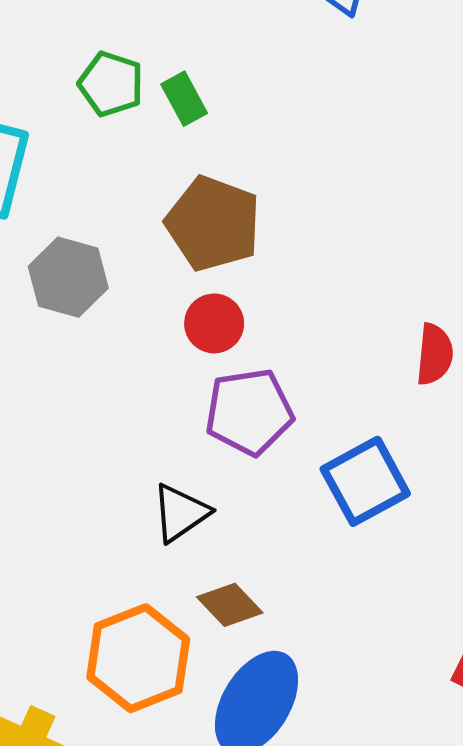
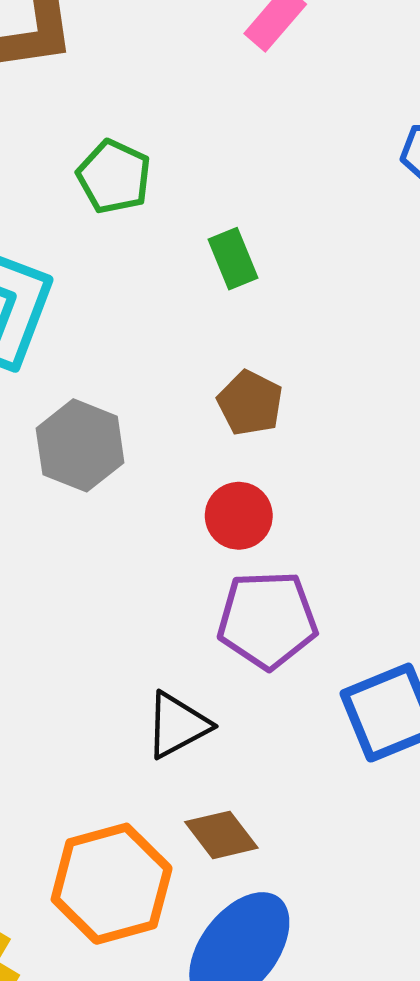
green pentagon: (111, 84) -> (114, 177), moved
brown pentagon: (213, 224) -> (250, 403), size x0.6

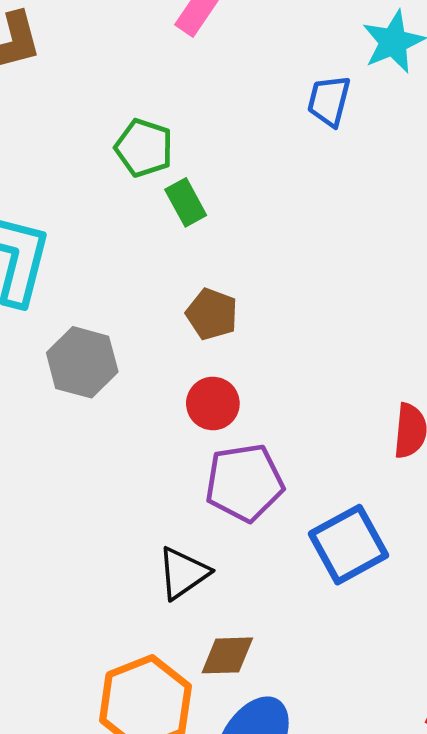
green pentagon: (114, 177) -> (144, 148), moved
brown diamond: (221, 835) -> (227, 655), turned -48

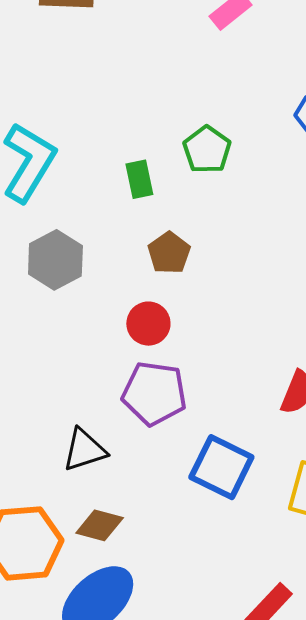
green pentagon: (144, 148) -> (207, 150), moved
green rectangle: (186, 202) -> (139, 179), moved
blue square: (348, 545) -> (221, 467), turned 38

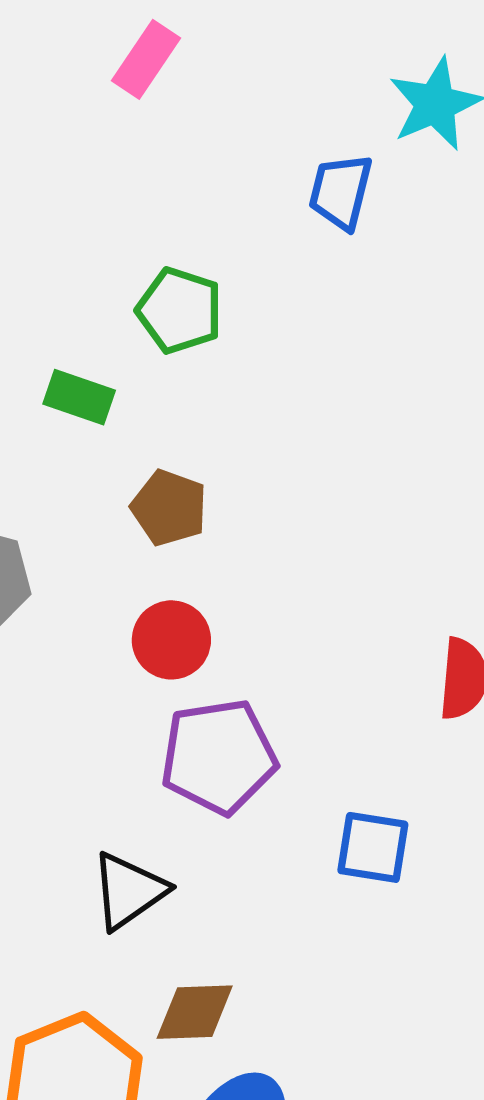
green rectangle: (139, 179) -> (79, 397), turned -42
blue square: (221, 467) -> (373, 847), size x0.7

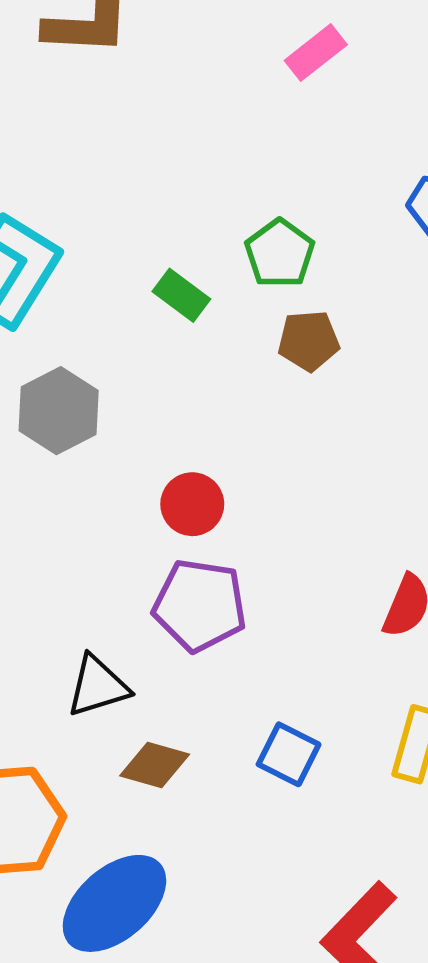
brown pentagon: (169, 508) -> (309, 341), moved, turned 30
blue square: (373, 847) -> (289, 754), moved
brown diamond: (195, 1012) -> (155, 765), moved

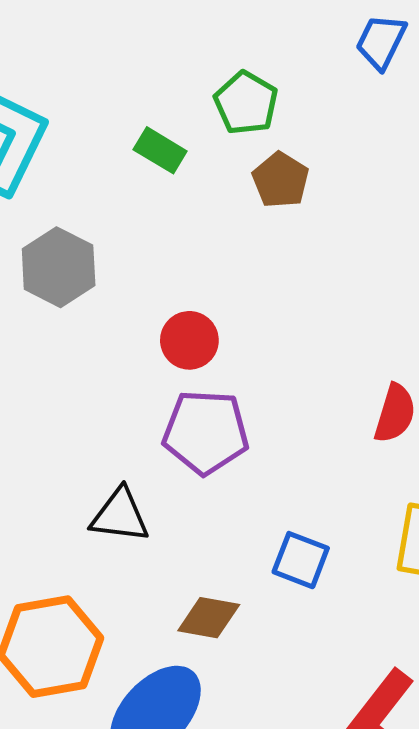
brown pentagon: (309, 341) -> (281, 180), turned -30
black triangle: (98, 686) -> (120, 515), turned 30
brown diamond: (155, 765) -> (209, 618), moved

